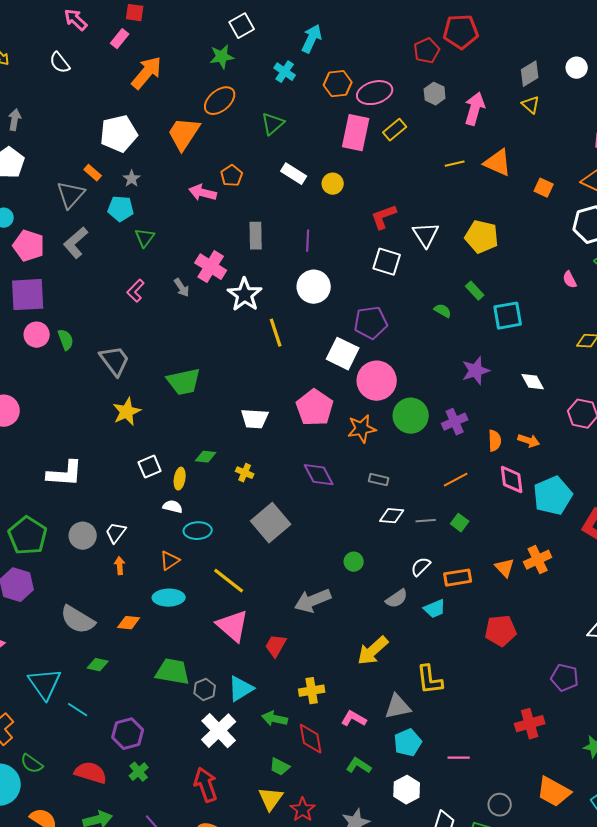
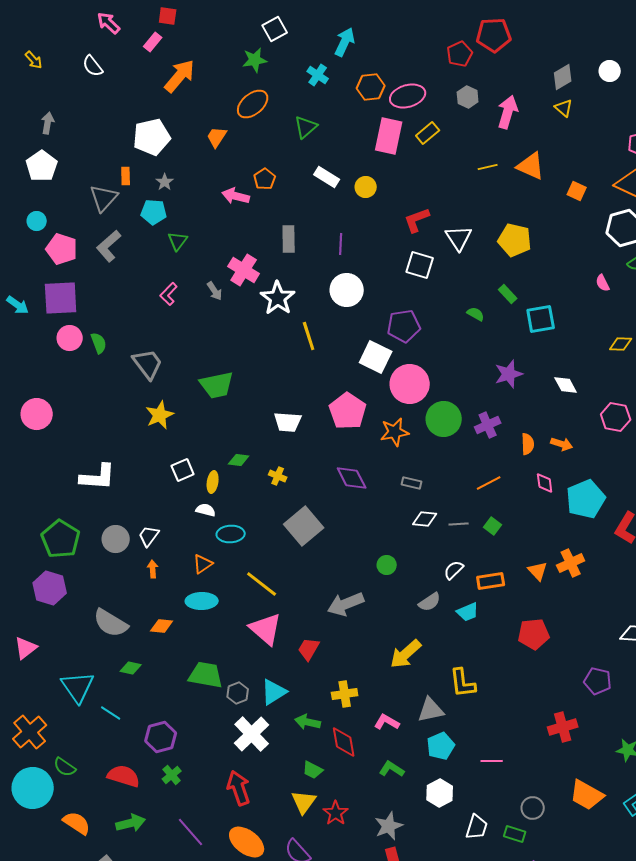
orange trapezoid: (184, 134) -> (217, 137), size x0.6
orange rectangle: (93, 173) -> (126, 176), turned 48
pink diamond: (512, 480) -> (545, 483), size x0.7

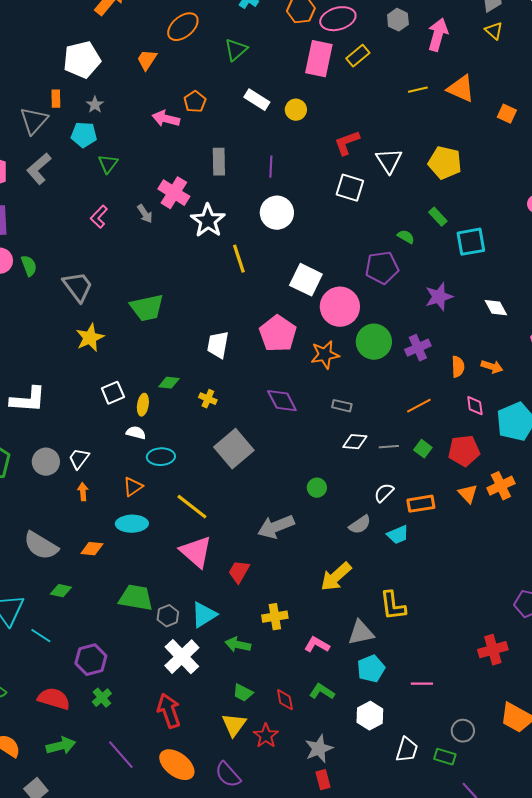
purple pentagon: (404, 326) -> (382, 268), moved
white trapezoid: (288, 422) -> (218, 345), turned 96
red pentagon: (534, 634) -> (464, 451), moved
red diamond: (344, 742) -> (285, 700), moved, size x0.7

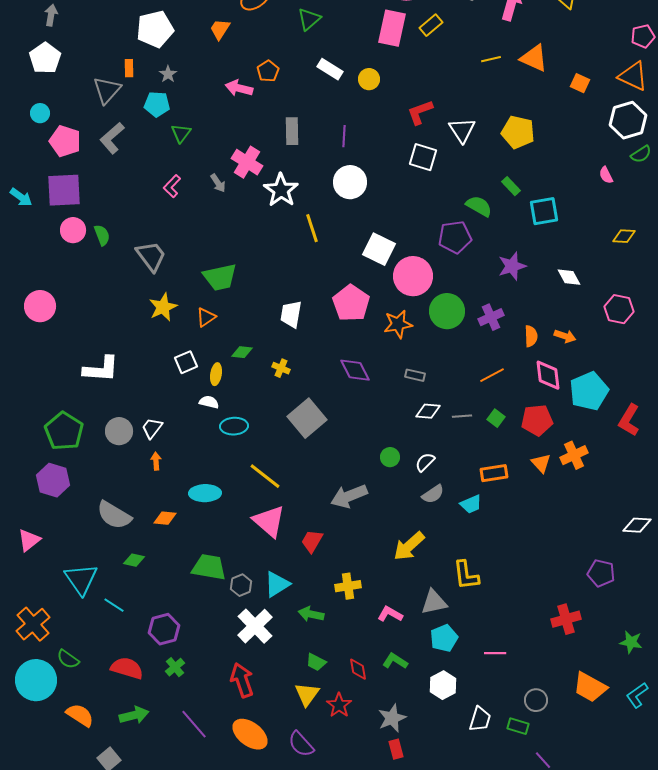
green semicircle: (406, 237) -> (479, 206), size x1.5
pink diamond: (475, 406) -> (548, 375), size x1.5
orange triangle: (133, 487) -> (206, 317), moved
white semicircle: (384, 493) -> (425, 462), moved

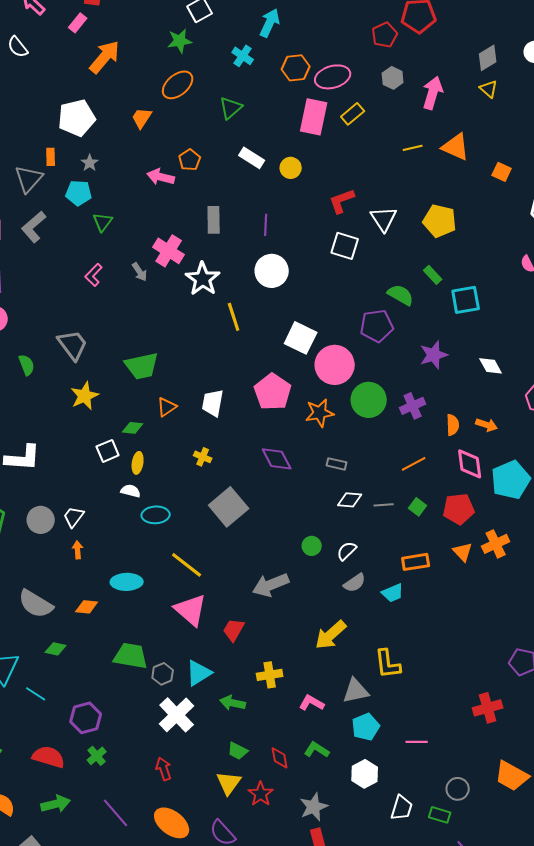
green semicircle: (102, 235) -> (27, 365), moved
orange triangle: (206, 317) -> (167, 407), moved
green diamond: (242, 352) -> (133, 428), moved
red arrow: (242, 680) -> (164, 769), size x0.7

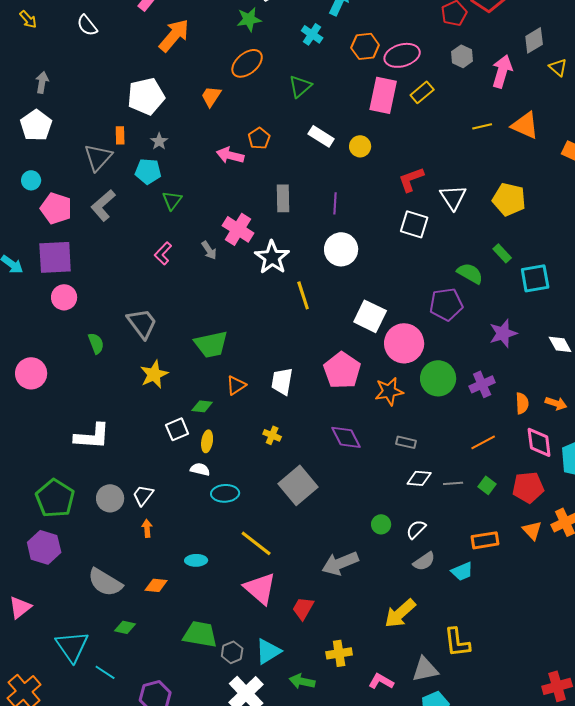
gray diamond: (488, 58) -> (534, 40), moved
cyan ellipse: (127, 582) -> (196, 560), size x0.7

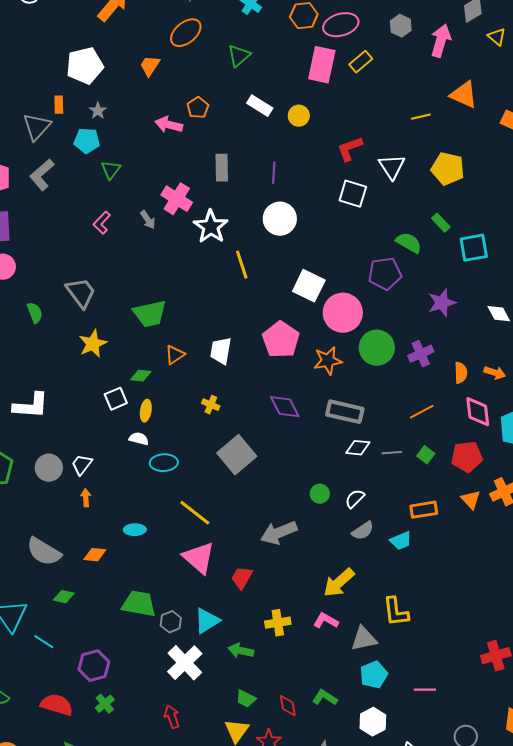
yellow line: (482, 126) -> (421, 117), moved
gray rectangle: (406, 442) -> (345, 412), size x1.8
pink L-shape: (381, 681) -> (326, 621), moved

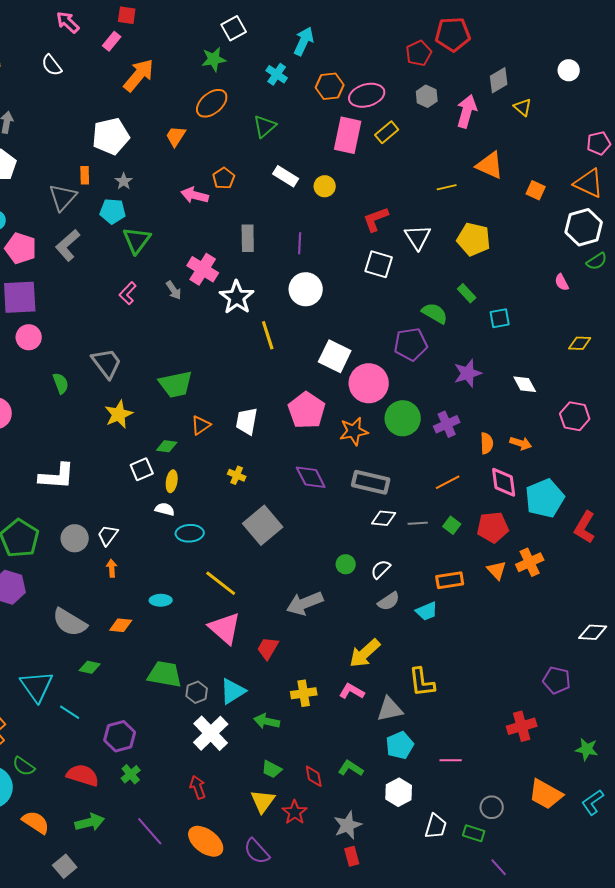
green triangle: (111, 170) -> (137, 240), size x1.4
cyan square: (474, 248) -> (500, 318), size x0.7

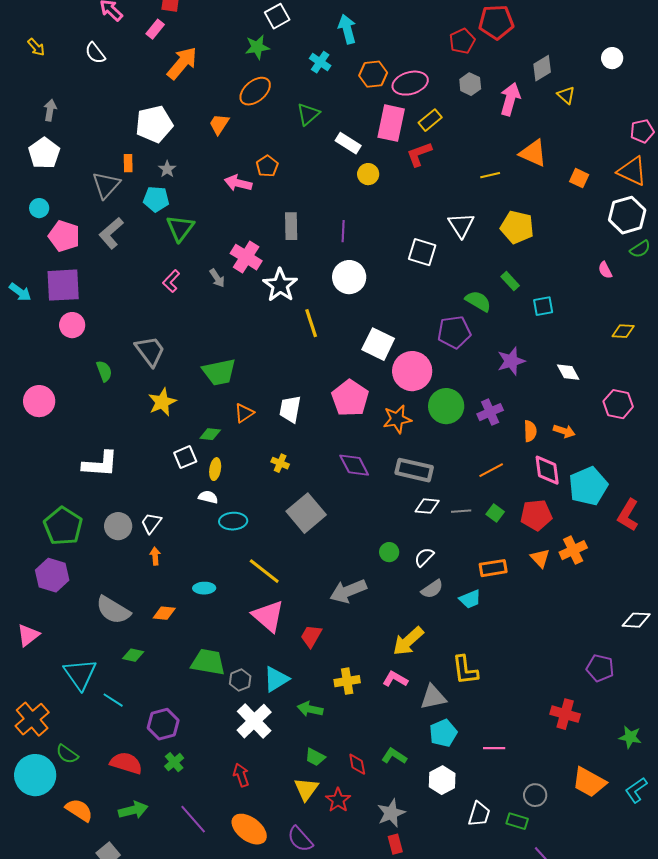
cyan arrow: (304, 41) -> (347, 29), turned -40
white rectangle: (286, 176) -> (348, 143), moved
red L-shape: (376, 219) -> (419, 154), moved
red cross: (522, 726) -> (565, 714), turned 32

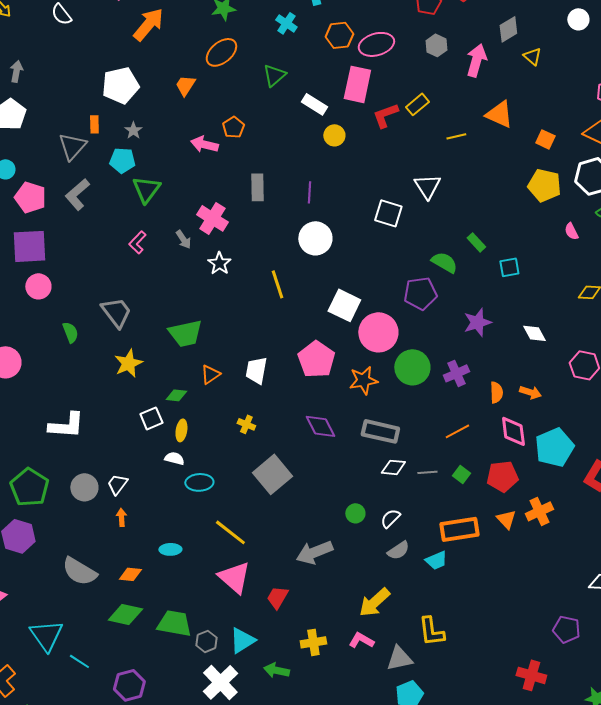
yellow rectangle: (430, 120) -> (417, 104), moved
yellow pentagon: (517, 227) -> (544, 185), moved
white star: (280, 285) -> (219, 263), moved, size x0.7
orange rectangle: (493, 568) -> (459, 529), size x1.4
green diamond: (133, 655) -> (125, 614), moved, size x1.6

